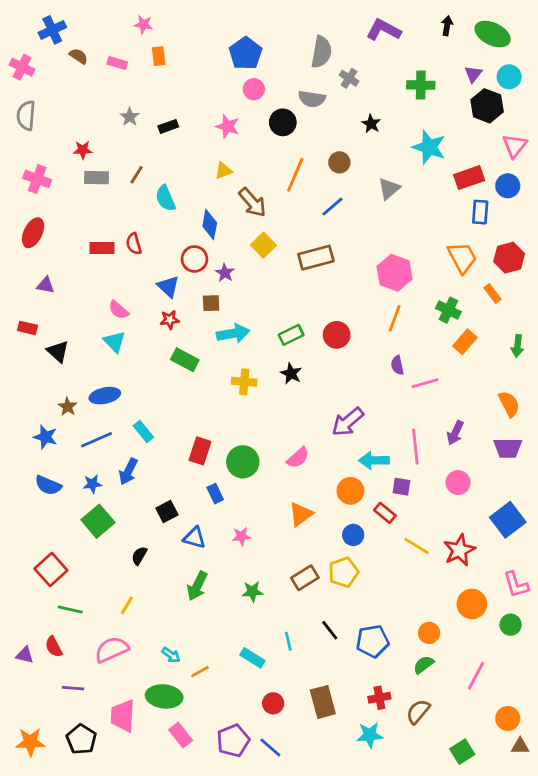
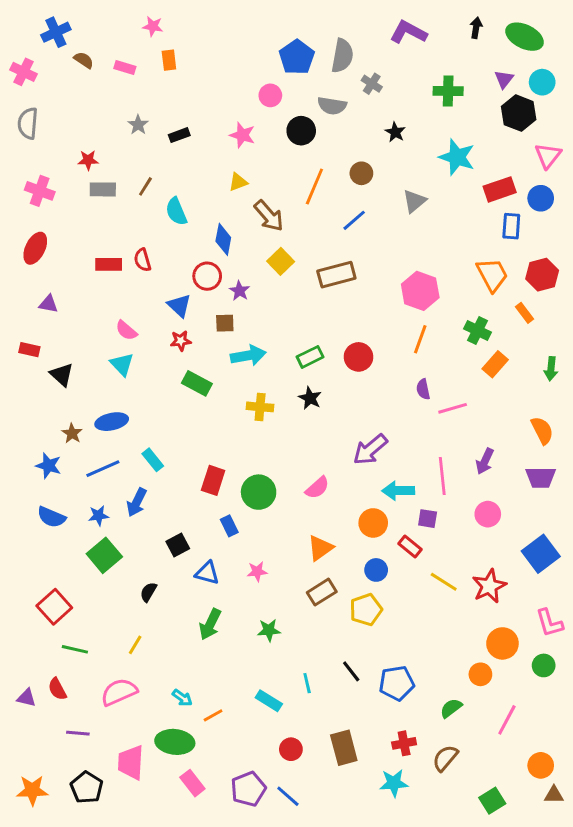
blue pentagon: (246, 53) -> (297, 57), moved
brown rectangle: (305, 578) -> (322, 592), moved
orange circle: (429, 633) -> (480, 674), moved

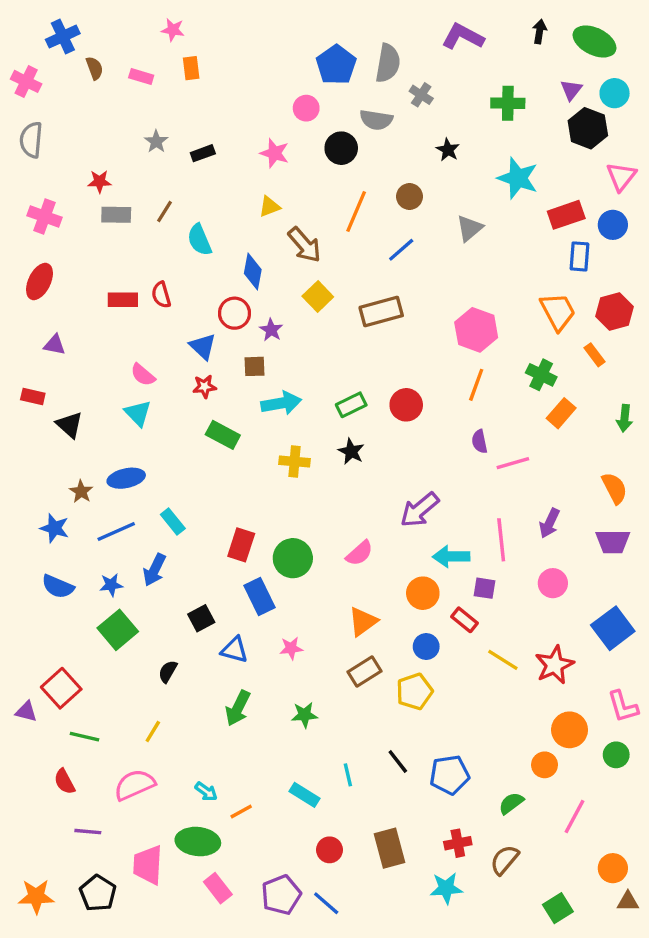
brown semicircle: (84, 60) -> (94, 68), turned 36
blue rectangle: (229, 526) -> (259, 597), size x1.5
purple triangle: (26, 698) -> (26, 712), moved

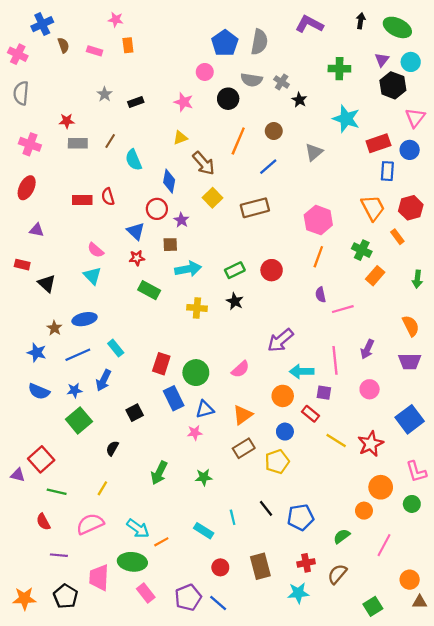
gray cross: (421, 95) -> (282, 82), moved
blue triangle: (234, 650) -> (205, 409), moved, turned -30
cyan arrow: (206, 792) -> (138, 528), size x1.5

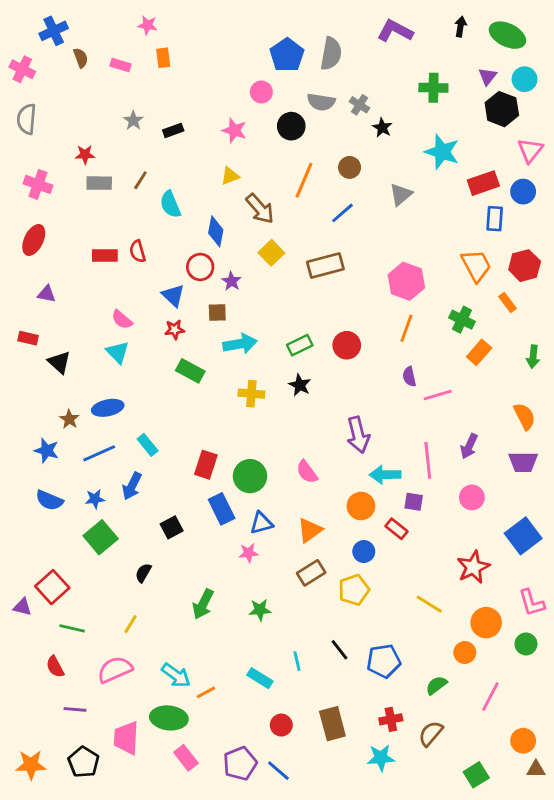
purple arrow: (280, 340) -> (358, 435), turned -64
pink semicircle: (240, 369) -> (307, 472), turned 96
yellow line: (336, 440) -> (429, 604), moved

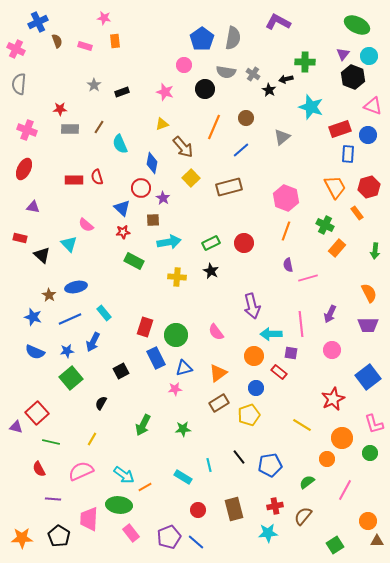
black arrow: (461, 27) -> (286, 79), moved, turned -112
pink triangle: (530, 150) -> (373, 106), turned -48
cyan triangle: (118, 352) -> (69, 244), moved

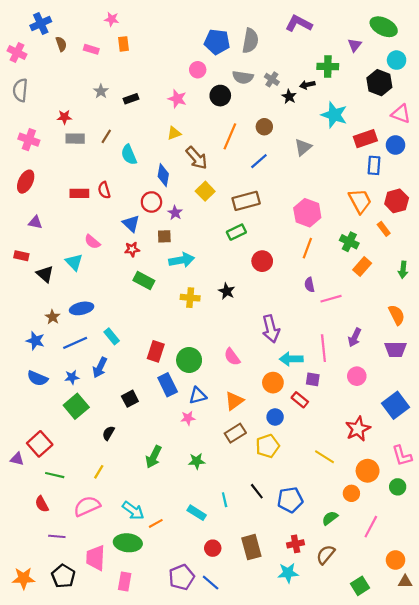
blue pentagon: (202, 39) -> (217, 42), turned -30
purple triangle: (343, 54) -> (355, 45), moved
green rectangle: (211, 243) -> (236, 232), moved
pink rectangle: (131, 533) -> (125, 581), moved, turned 48

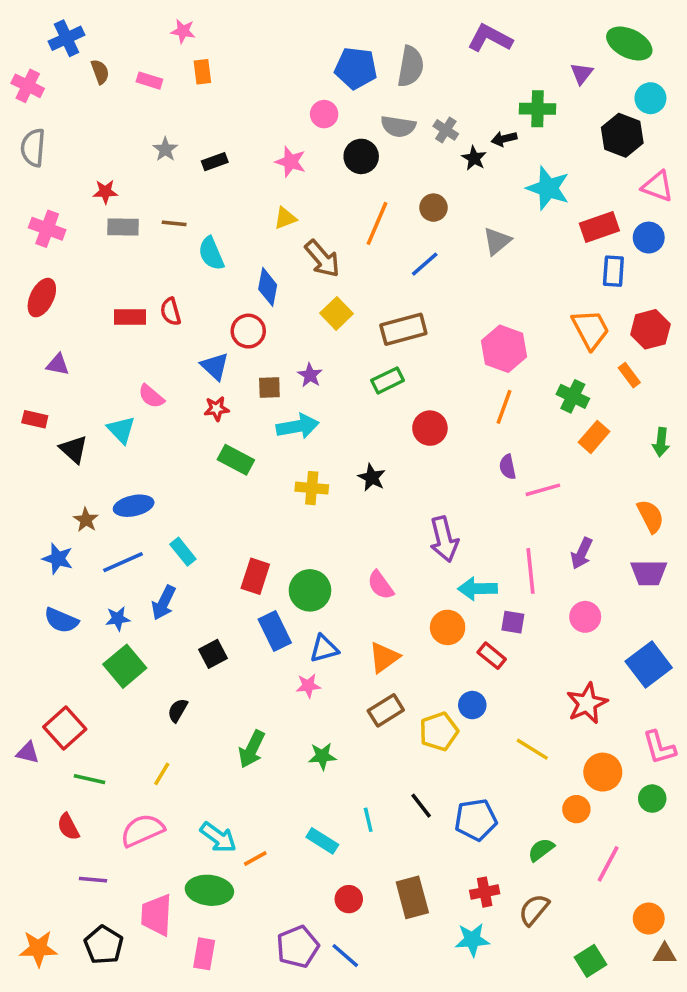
brown line: (106, 136) -> (174, 223), turned 64
purple star: (175, 213) -> (310, 375), moved
blue circle: (275, 417) -> (472, 705), moved

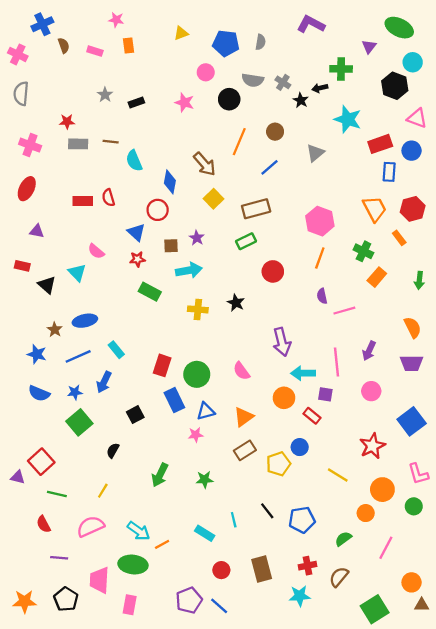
gray semicircle: (411, 66) -> (261, 42), size x0.6
yellow triangle: (285, 218) -> (181, 33), moved
green square: (590, 961) -> (375, 609), size x1.4

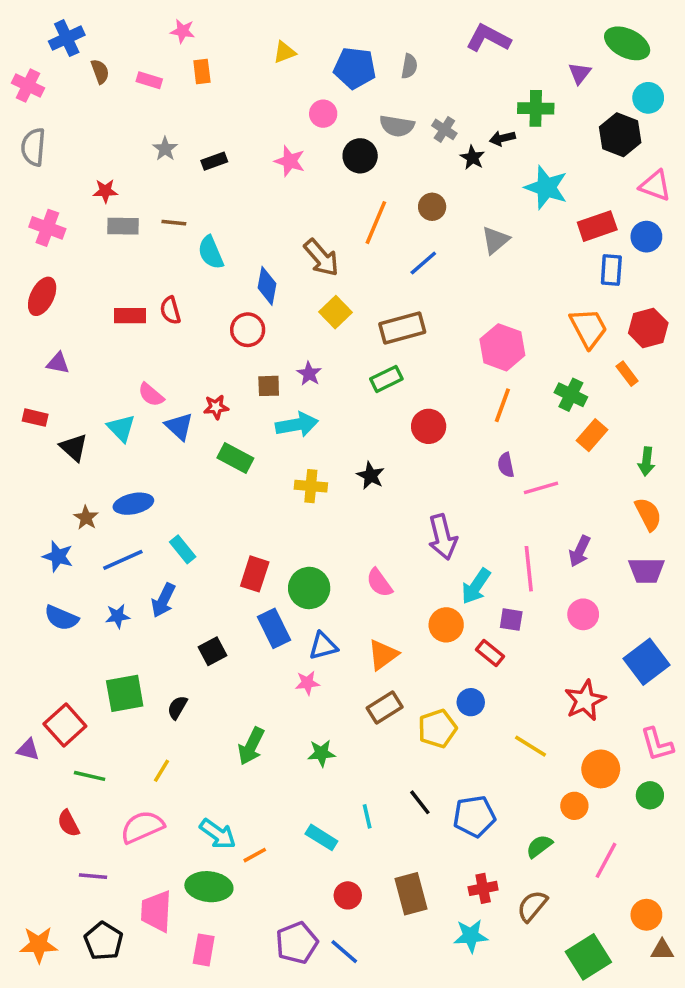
blue triangle: (136, 232) -> (179, 426), moved
green arrow: (419, 280) -> (646, 461), moved
cyan arrow: (303, 373) -> (476, 586), turned -55
green square: (79, 422) -> (125, 693), moved, turned 30

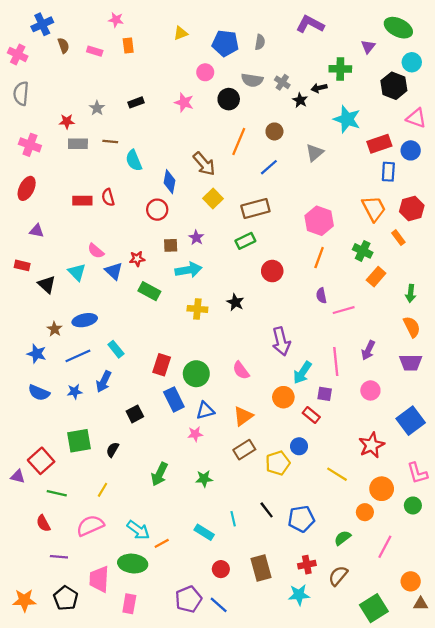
gray star: (165, 149) -> (97, 108), moved

